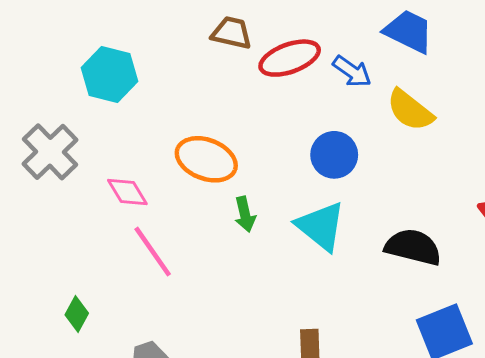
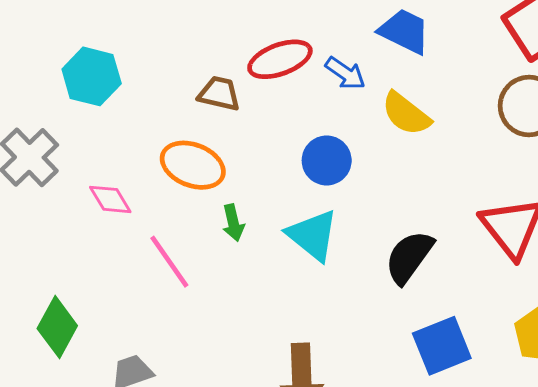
brown trapezoid: (232, 33) -> (219, 94), moved
black semicircle: (413, 247) -> (409, 257), turned -68
pink line: (153, 252) -> (169, 262), moved
green diamond: (77, 314) -> (57, 327), size x1.6

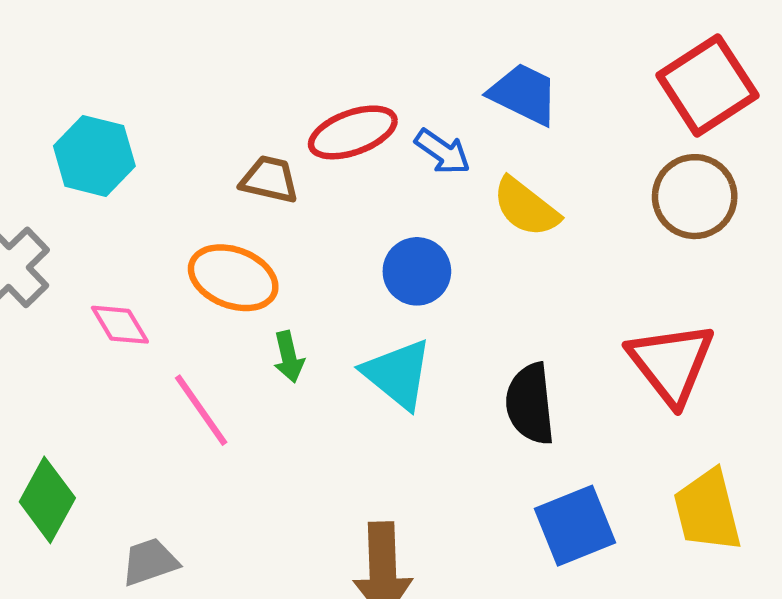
black semicircle: (409, 257) -> (530, 404), turned -42

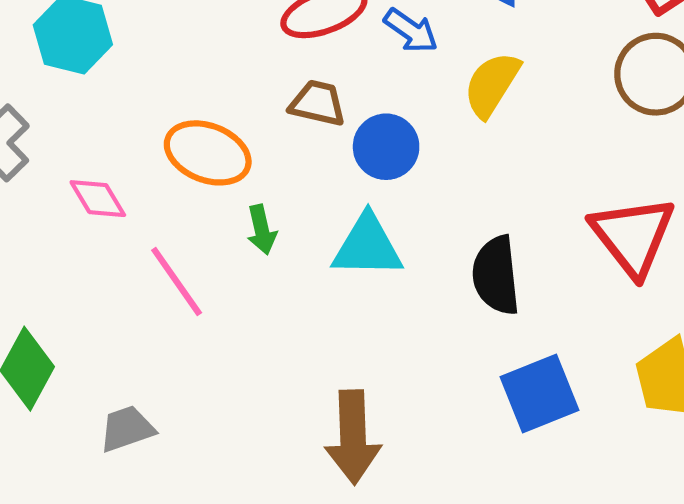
brown trapezoid: (269, 179) -> (318, 103), moved
yellow semicircle: (526, 207) -> (492, 85), turned 84
cyan triangle: (398, 374) -> (367, 246), turned -38

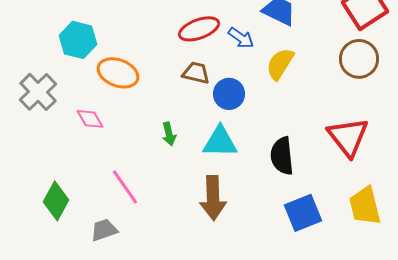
orange ellipse: (208, 153) -> (118, 73), moved
pink line: (177, 282) -> (125, 187), moved
brown arrow: (353, 437) -> (213, 198), moved

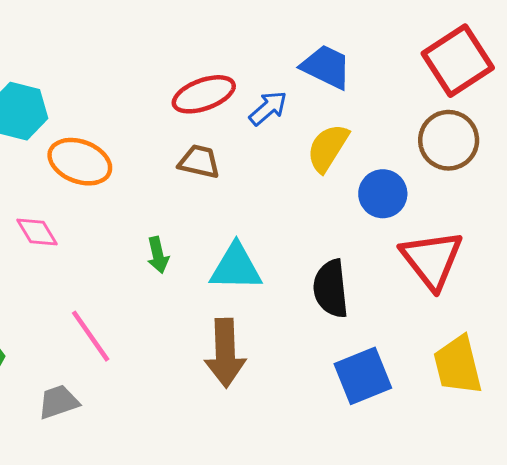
blue arrow: (241, 38) -> (268, 108), turned -76
blue circle: (229, 94) -> (383, 194), moved

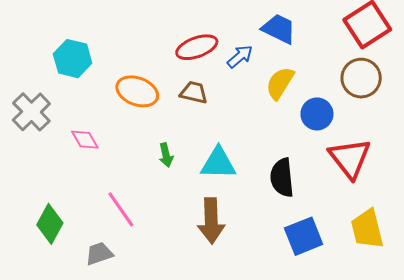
orange ellipse: (80, 162) -> (137, 91), moved

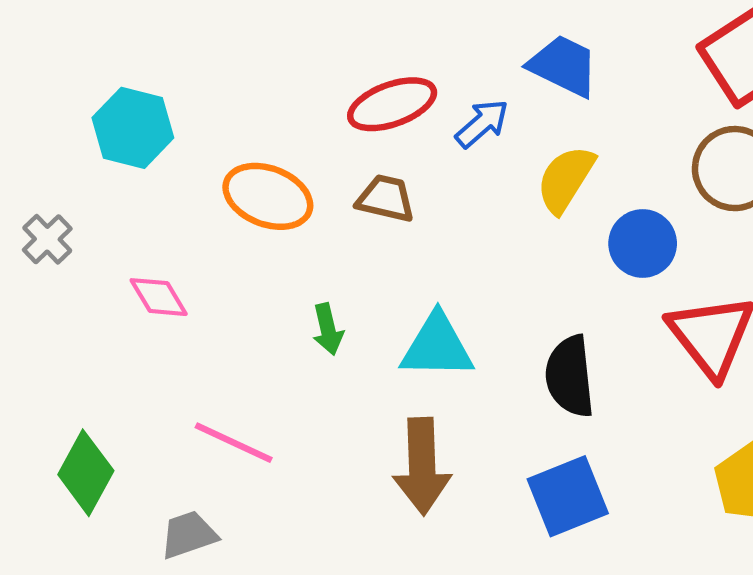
gray cross: (31, 112) -> (47, 239), size x0.6
pink line: (121, 209) -> (234, 443), turned -30
blue square: (304, 236) -> (568, 496), moved

